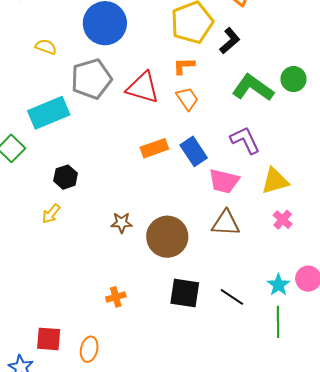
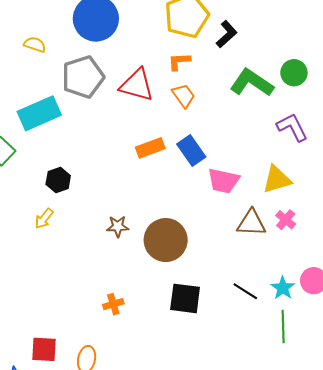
purple L-shape: (245, 140) -> (292, 127), moved
brown triangle: (226, 223) -> (251, 223), moved
black line: (232, 297) -> (245, 291), moved

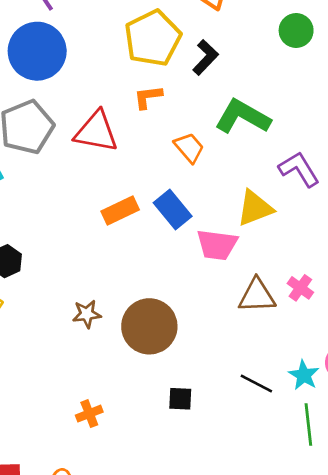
green circle: (294, 73) -> (296, 31), moved
orange trapezoid: (184, 96) -> (189, 148), moved
yellow triangle: (277, 179) -> (255, 208), moved
black square: (185, 298) -> (180, 399), size x0.6

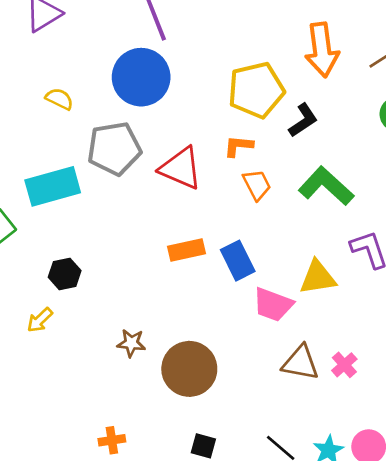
orange trapezoid: (189, 148) -> (257, 185), moved

